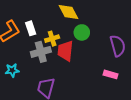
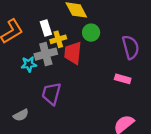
white rectangle: (31, 28) -> (46, 28), moved
cyan star: (12, 70) -> (29, 64), moved

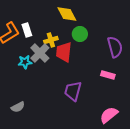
white rectangle: (46, 28) -> (27, 30), moved
gray cross: (46, 54) -> (40, 53), turned -30
purple trapezoid: (51, 94) -> (73, 91), moved

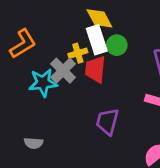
white rectangle: (27, 30) -> (97, 40), moved, size x1.5
cyan star: (25, 62) -> (43, 83), size x1.5
gray semicircle: (18, 107) -> (34, 143), turned 32

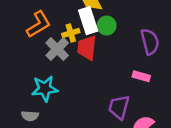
orange L-shape: (23, 44) -> (39, 24), moved
cyan star: (43, 83) -> (45, 89), moved
purple trapezoid: (107, 122) -> (119, 107), moved

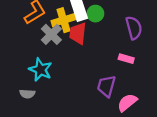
yellow cross: (71, 33) -> (64, 20), size x1.5
cyan star: (45, 89) -> (40, 70), turned 30

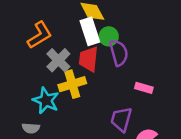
yellow cross: (64, 20) -> (72, 84), moved
purple semicircle: (134, 28) -> (119, 53), moved

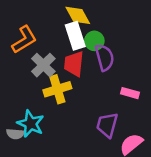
cyan star: (46, 100) -> (31, 124), moved

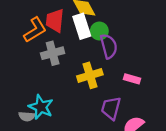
red trapezoid: (74, 64) -> (55, 20), moved
gray cross: (43, 65) -> (53, 53), turned 30
yellow cross: (57, 89) -> (90, 75), moved

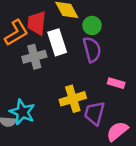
white rectangle: (82, 26) -> (57, 42), moved
green circle: (99, 31) -> (92, 25), moved
yellow cross: (90, 75) -> (73, 99), moved

